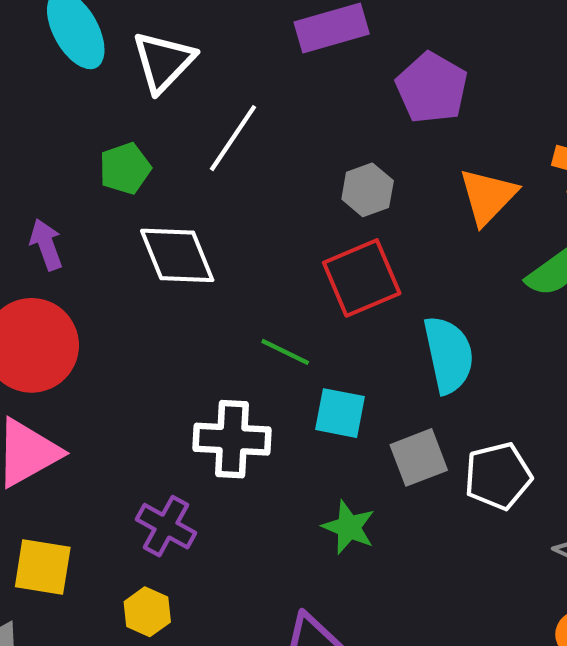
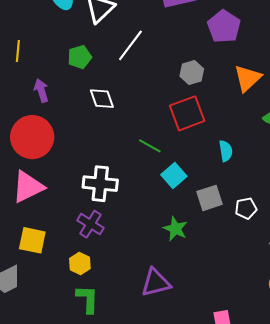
white diamond: (177, 255) -> (102, 99), size x0.7
cyan semicircle: (449, 355) -> (226, 151), size x0.6
cyan square: (340, 413) -> (174, 176), turned 35
white cross: (232, 439) -> (100, 184), moved
white pentagon: (498, 476) -> (246, 208), size x0.7

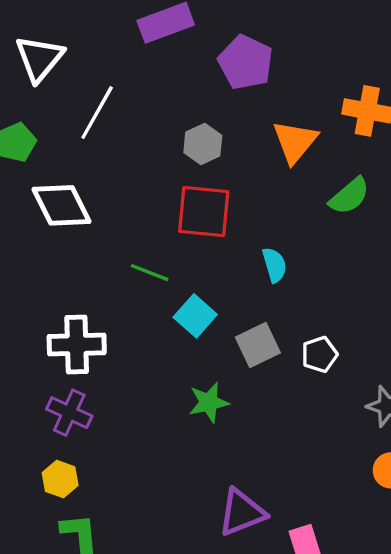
white diamond: (102, 99) -> (62, 205), size x1.4
red square: (187, 113) -> (204, 212), turned 33
green star: (175, 229) -> (209, 402), turned -30
purple triangle: (156, 283) -> (242, 512), moved

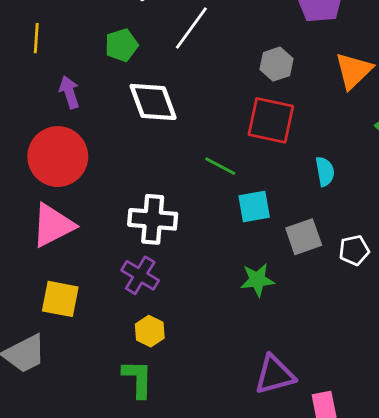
cyan square: (195, 316) -> (254, 207), turned 32
yellow hexagon: (60, 479) -> (150, 331), moved

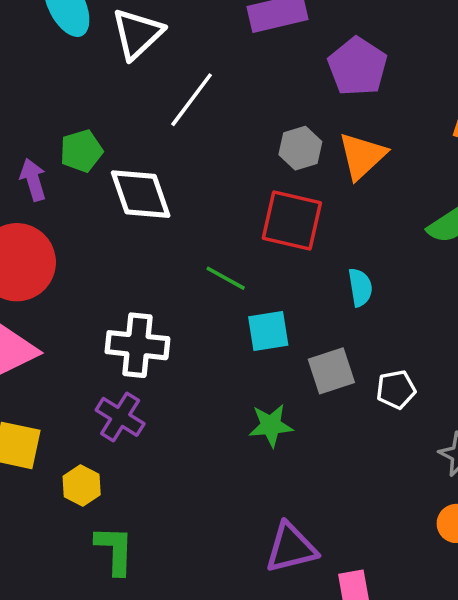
green pentagon: (121, 45) -> (81, 151), moved
orange triangle: (354, 71) -> (362, 156), moved
yellow hexagon: (150, 331) -> (82, 485), moved

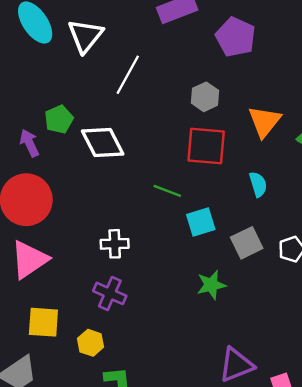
orange triangle: (362, 156) -> (264, 121), moved
white cross: (137, 345) -> (115, 244), size x0.7

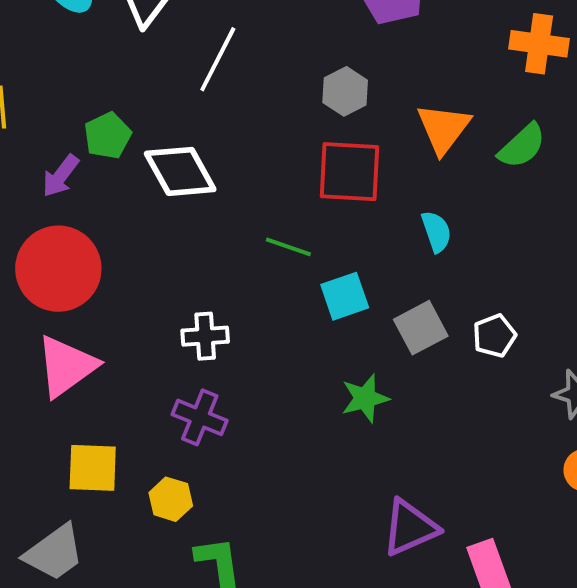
purple arrow: (29, 143) -> (61, 176), turned -116

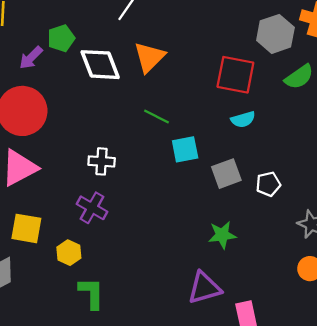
gray hexagon: (345, 91) -> (275, 34), moved, size x1.4
orange triangle: (443, 128) -> (149, 57), moved
red square: (350, 172) -> (235, 75), moved
cyan semicircle: (436, 232) -> (243, 119), turned 85
green star: (365, 398) -> (222, 235), moved

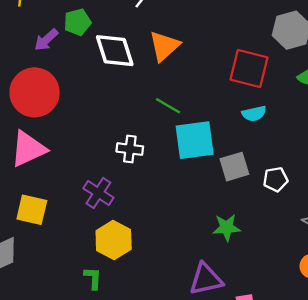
cyan square: (185, 149) -> (195, 140), size x1.5
white cross: (102, 161) -> (130, 149), moved
yellow hexagon: (69, 253) -> (114, 240), moved, size x1.5
green L-shape: (91, 293) -> (93, 278), size x0.7

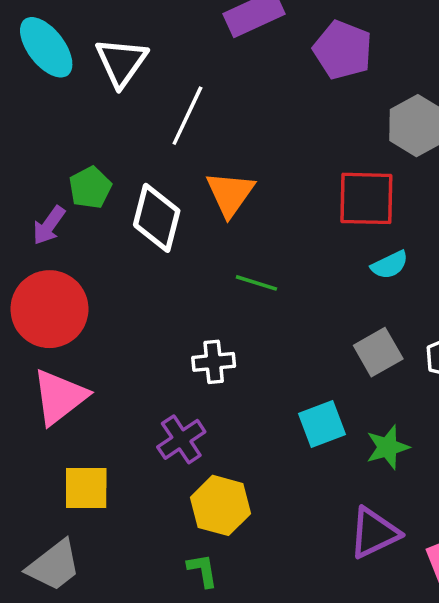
white diamond: (115, 51) -> (157, 218), turned 45
cyan square: (195, 140) -> (322, 424), moved, size x0.7
purple cross: (98, 193) -> (181, 439), turned 36

